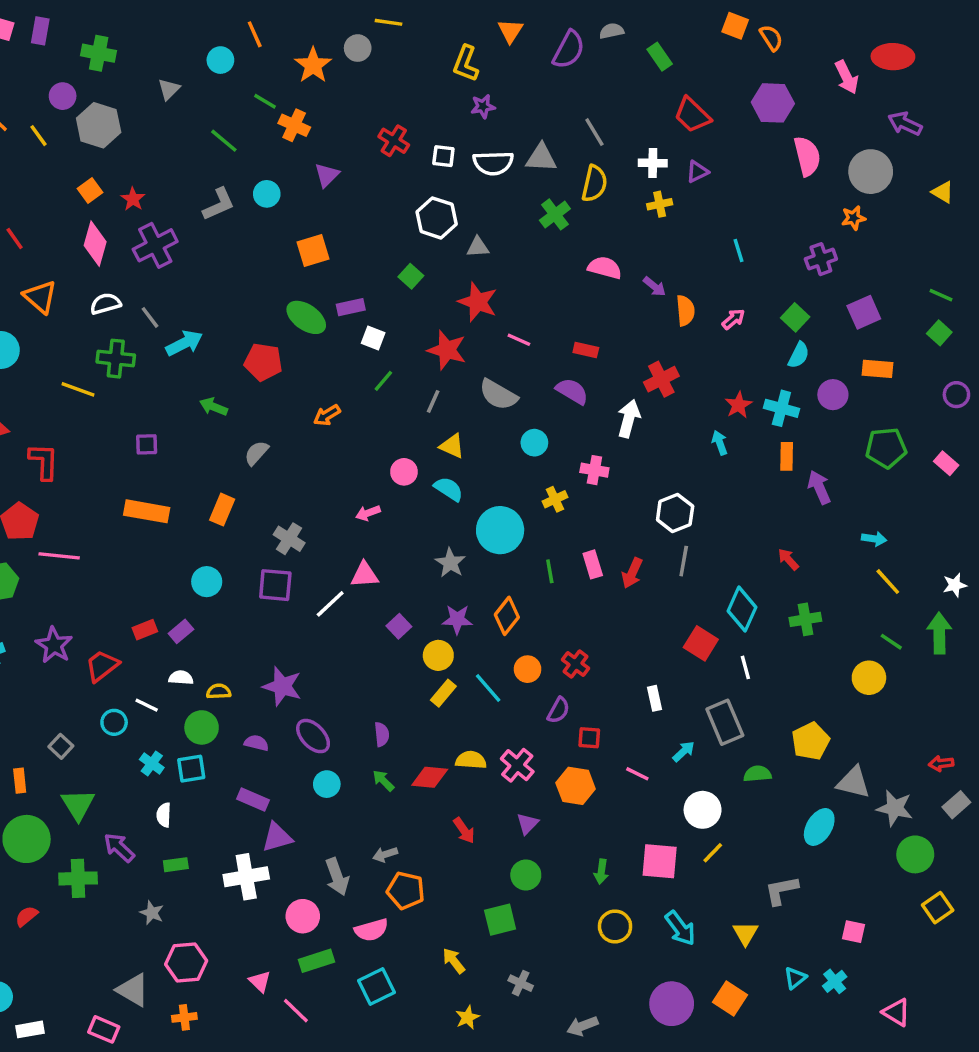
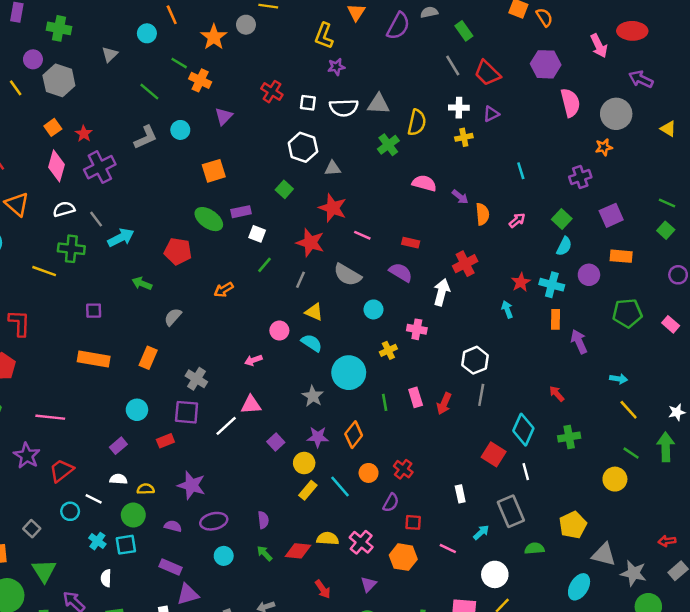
gray line: (594, 132) -> (453, 66), moved
pink line: (59, 556) -> (50, 417), moved
red rectangle: (145, 630) -> (165, 441), moved
purple ellipse: (313, 736) -> (214, 521), turned -60

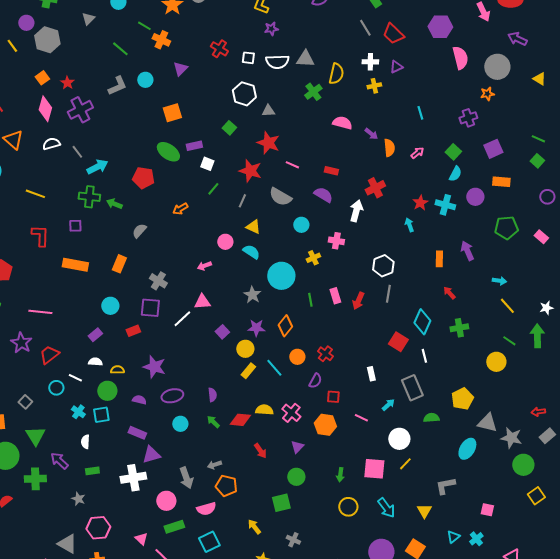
green cross: (71, 249) -> (89, 197), moved
orange rectangle: (555, 319) -> (439, 259), moved
red L-shape: (19, 323) -> (40, 236), moved

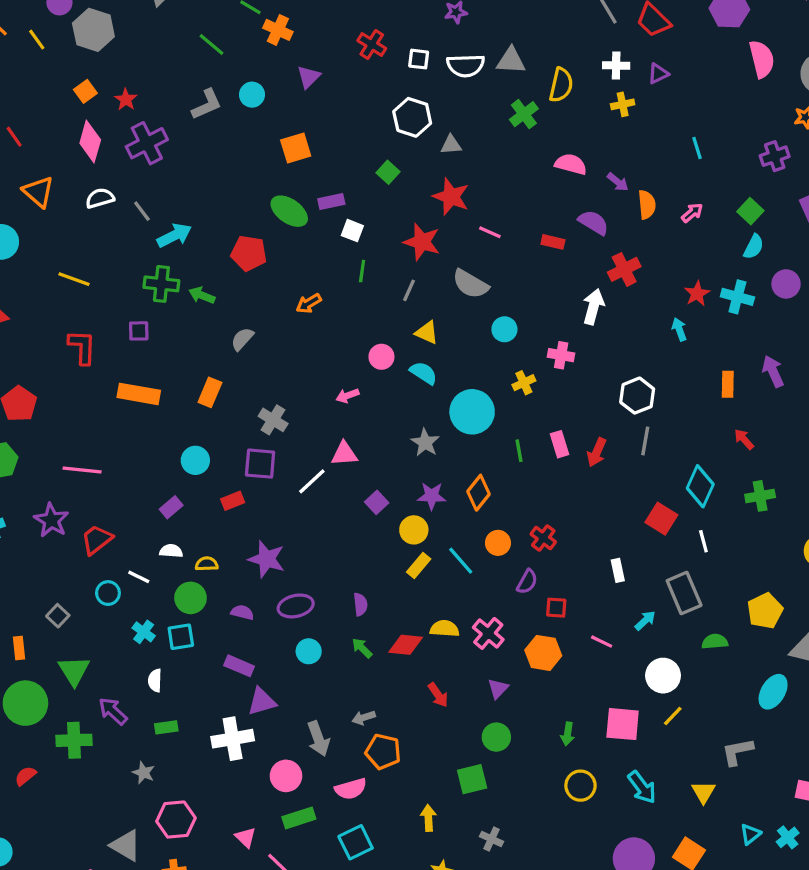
green line: (213, 189) -> (362, 271), turned -32
purple semicircle: (323, 195) -> (593, 222), moved
yellow arrow: (254, 527) -> (428, 818), turned 35

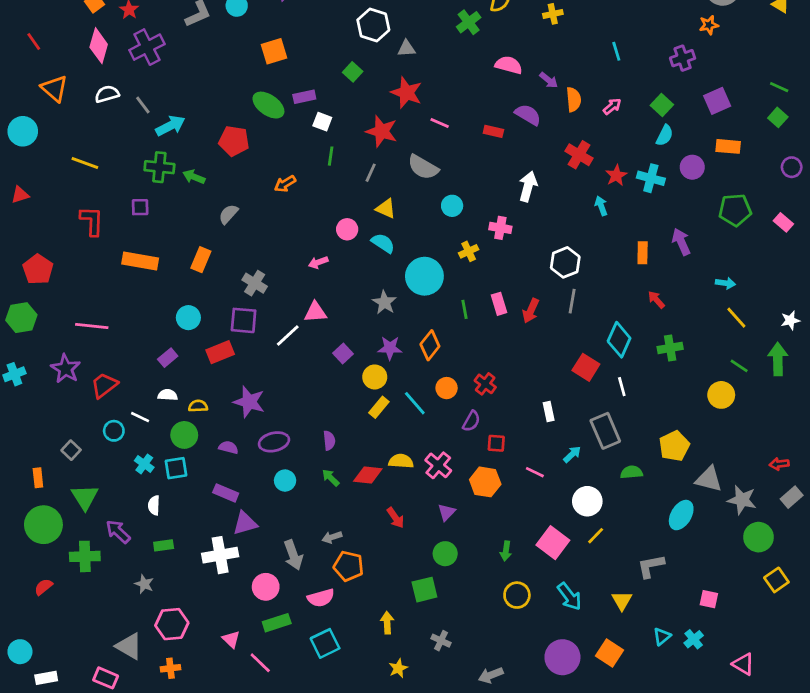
red cross: (624, 269) -> (579, 155), moved, turned -32
red rectangle: (233, 501) -> (220, 352), size x1.4
pink square: (623, 724) -> (553, 543), turned 32

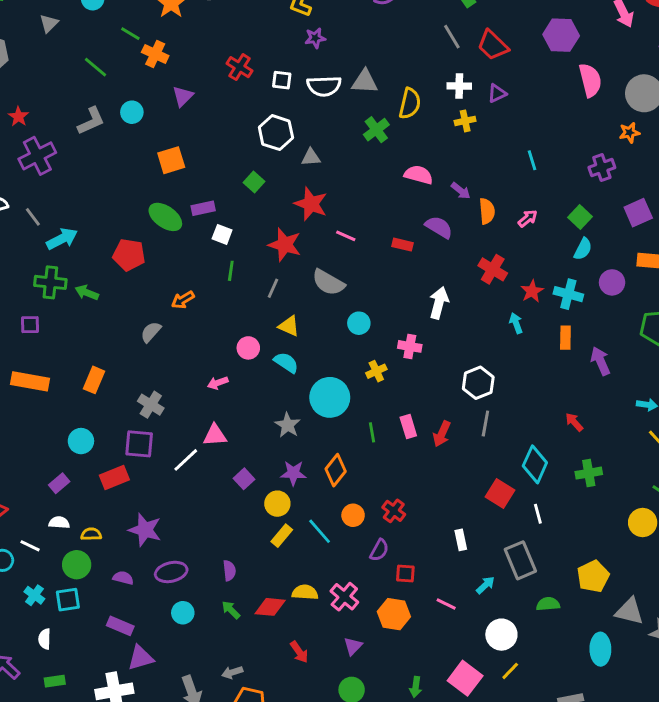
gray semicircle: (228, 214) -> (151, 332), moved
orange rectangle: (643, 253) -> (565, 338), moved
cyan ellipse: (681, 515) -> (600, 649), turned -32

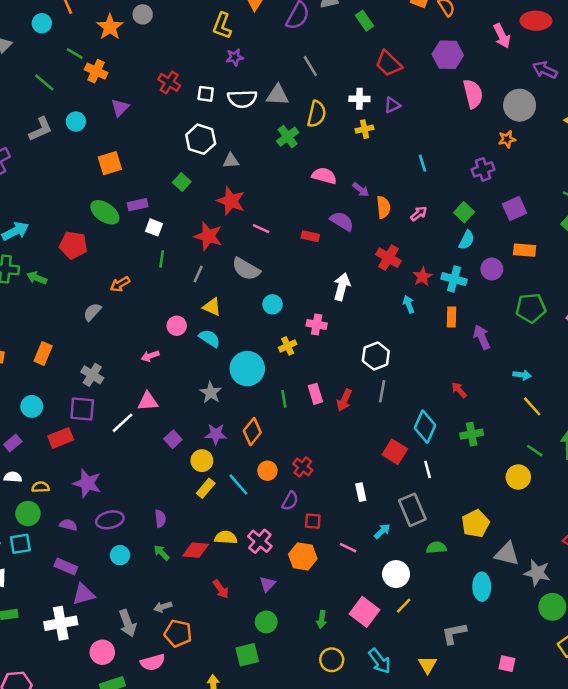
gray line: (452, 37) -> (310, 66), moved

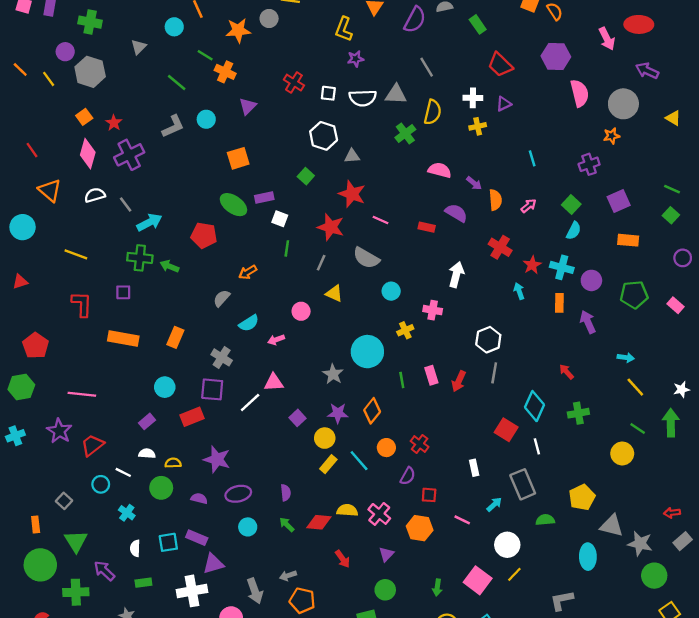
orange star: (110, 27) -> (238, 30), turned 30
purple circle: (492, 269) -> (591, 280), moved
cyan semicircle: (209, 338) -> (249, 323), moved, turned 114
cyan square: (20, 544) -> (168, 542), moved

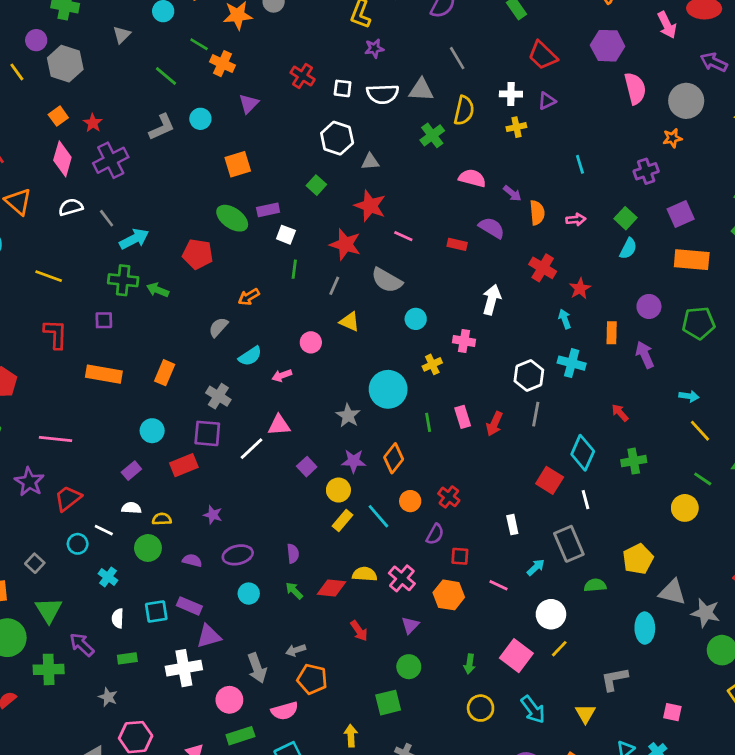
pink arrow: (529, 206) -> (576, 220), turned 35
orange rectangle: (628, 240) -> (692, 260), size x1.4
cyan cross: (562, 267) -> (572, 363), moved
purple star: (217, 459) -> (213, 515), size x0.6

